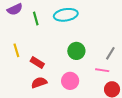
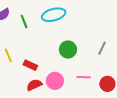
pink line: (102, 70) -> (84, 77), moved
pink circle: (70, 81) -> (55, 81), moved

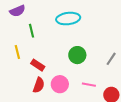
green line: (24, 22) -> (31, 31), moved
red semicircle: (34, 85) -> (39, 85), turned 126

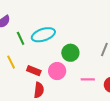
cyan ellipse: (68, 19) -> (43, 35), moved
pink circle: (60, 84) -> (57, 71), moved

